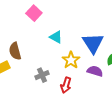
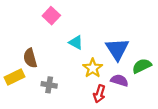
gray cross: (42, 75) -> (49, 85), moved, turned 32
red arrow: (66, 85) -> (99, 94), moved

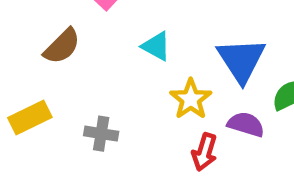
brown semicircle: (30, 58) -> (62, 46), moved, turned -120

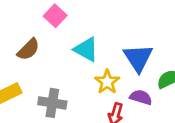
cyan triangle: (156, 46) -> (86, 49), size x1.4
gray cross: (101, 134) -> (52, 103), size x1.4

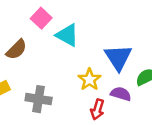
cyan triangle: (86, 49) -> (67, 35), moved

